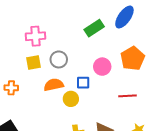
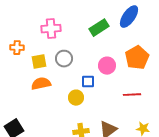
pink cross: (36, 36) -> (51, 29), moved
orange semicircle: (54, 85) -> (41, 84), moved
orange cross: (11, 88) -> (17, 48), moved

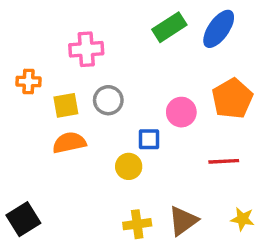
green rectangle: (99, 28) -> (169, 27), moved

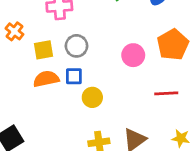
orange cross: (28, 82) -> (14, 31), turned 36
blue square: (149, 139) -> (74, 76), moved

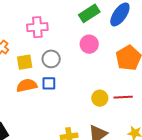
pink circle: (133, 55) -> (89, 44), moved
yellow circle: (92, 97) -> (100, 98), moved

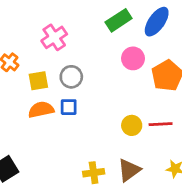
pink cross: (37, 27) -> (54, 37), turned -30
pink circle: (89, 44) -> (133, 58), moved

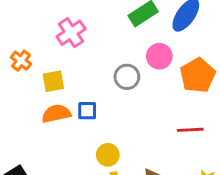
gray circle: (71, 77) -> (127, 77), moved
yellow circle: (132, 125) -> (108, 155), moved

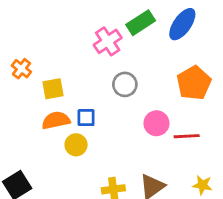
pink cross: (71, 33) -> (108, 41), moved
pink circle: (159, 56) -> (156, 123), moved
yellow circle: (108, 155) -> (76, 145), moved

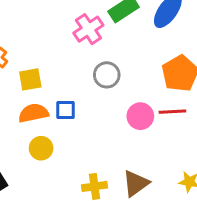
red line: (187, 136) -> (172, 112), moved
yellow circle: (76, 145) -> (41, 148), moved

